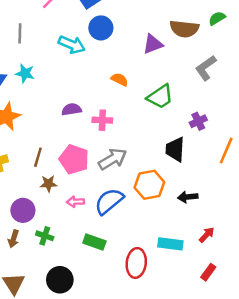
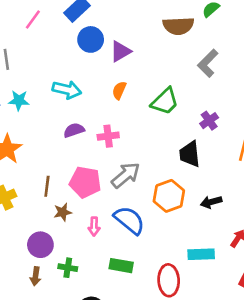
purple triangle: (153, 44) -> (120, 51), moved
cyan arrow: (72, 45) -> (67, 90), moved
orange semicircle: (120, 79) -> (119, 90), turned -84
blue semicircle: (109, 201) -> (129, 220), turned 88
pink arrow: (75, 202) -> (94, 226), turned -77

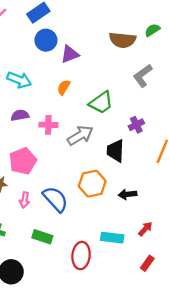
gray arrow: (126, 175) -> (80, 135), moved
pink pentagon: (85, 182) -> (23, 161), turned 30

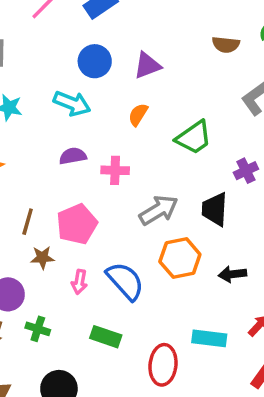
blue circle: (46, 40) -> (95, 61), moved
brown semicircle: (123, 40) -> (226, 45), size x0.7
gray arrow: (80, 135) -> (159, 210), moved

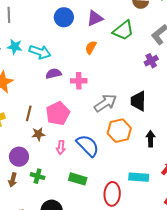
cyan arrow: (72, 103) -> (40, 52), moved
green trapezoid: (194, 138) -> (123, 30), moved
purple cross: (246, 171) -> (151, 61), moved
black arrow: (232, 274) -> (151, 139), turned 98

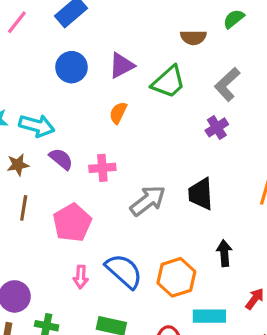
purple semicircle: (54, 74) -> (61, 159), turned 56
brown line: (29, 113) -> (24, 208), moved
orange hexagon: (119, 131) -> (176, 277), moved
brown star: (38, 134) -> (18, 165), moved

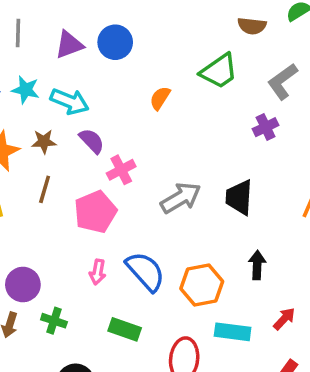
purple triangle: (122, 65) -> (69, 45), moved
pink cross: (102, 168) -> (121, 170), moved, turned -30

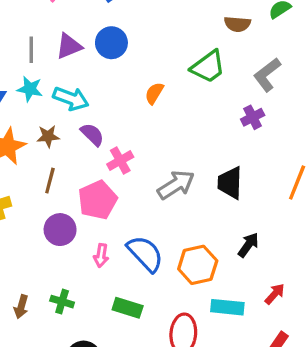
gray line: (18, 33) -> (31, 50), moved
black arrow: (257, 265) -> (248, 245), turned 35
purple circle: (23, 285) -> (60, 230), moved

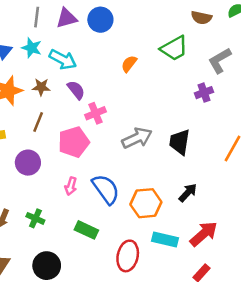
purple circle: (60, 230) -> (28, 163), moved
red arrow: (275, 294) -> (204, 234), size x1.6

